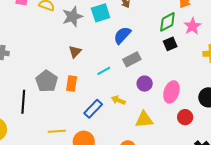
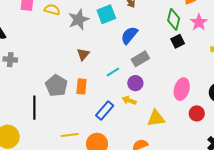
green diamond: (167, 22) -> (174, 19), turned -45
purple circle: (145, 84) -> (135, 83), moved

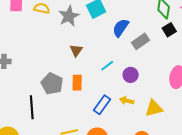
gray rectangle: (140, 59) -> (140, 41), moved
yellow arrow: (129, 100) -> (127, 101), moved

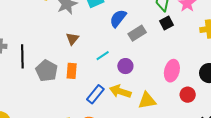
yellow arrow: (127, 101) -> (120, 91), size x1.5
black line: (32, 107) -> (22, 56), moved

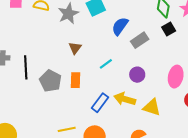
purple circle: (125, 66) -> (137, 75), moved
yellow triangle: (147, 101) -> (152, 107), turned 30

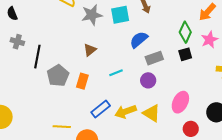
purple circle: (137, 75) -> (148, 80), moved
yellow arrow: (125, 99) -> (126, 112), turned -50
yellow triangle: (152, 107) -> (152, 113), moved

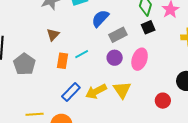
orange rectangle: (82, 81) -> (63, 61), moved
pink ellipse: (180, 102) -> (140, 59), moved
yellow triangle: (152, 113) -> (122, 90), turned 30

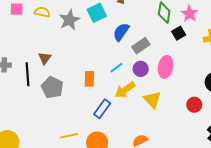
black square: (148, 27) -> (179, 33), moved
brown triangle: (53, 35) -> (45, 58), moved
cyan line: (82, 54) -> (116, 68), moved
yellow arrow: (96, 91) -> (125, 90), moved

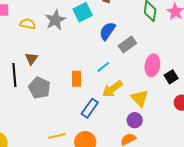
yellow semicircle: (42, 12) -> (28, 24), moved
black square: (179, 33) -> (171, 77), moved
purple circle: (141, 69) -> (135, 120), moved

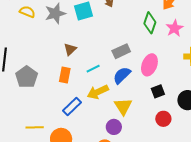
blue semicircle: (107, 31) -> (122, 75), moved
brown triangle: (31, 59) -> (70, 49), moved
pink ellipse: (152, 65) -> (149, 65), moved

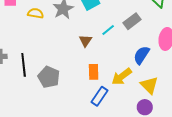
gray rectangle: (121, 51) -> (132, 21), moved
cyan line: (93, 69) -> (108, 30), moved
orange rectangle: (65, 75) -> (94, 72), moved

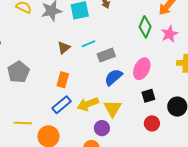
gray rectangle: (132, 21) -> (106, 55), moved
yellow arrow: (122, 76) -> (88, 104), moved

